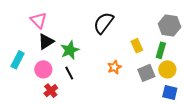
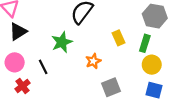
green star: (70, 50) -> (62, 42), moved
gray square: (146, 73) -> (111, 87), moved

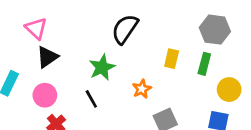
yellow rectangle: (118, 38) -> (172, 59), turned 40
yellow circle: (152, 65) -> (229, 90), moved
black line: (43, 67) -> (91, 99), moved

